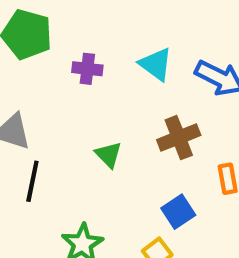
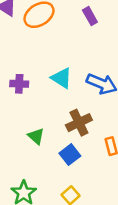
blue square: (178, 212) -> (70, 155), moved

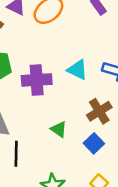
purple cross: (19, 84) -> (37, 80), size x1.6

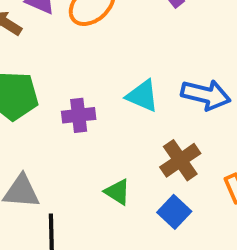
purple cross: (37, 80) -> (79, 115), size x0.7

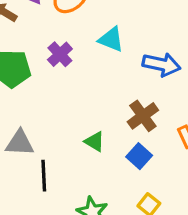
cyan triangle: (142, 96) -> (111, 39), moved
purple cross: (79, 115) -> (60, 54), moved, turned -35

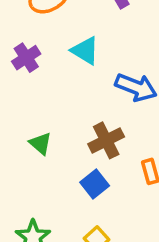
green triangle: (94, 142) -> (40, 143), moved

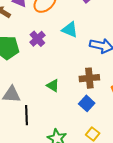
brown cross: (106, 140) -> (89, 78), turned 30

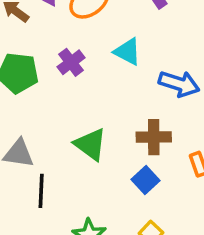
green triangle: (53, 86) -> (90, 144), size x1.5

